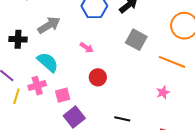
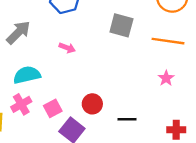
cyan semicircle: (48, 62) -> (27, 75), turned -40
red circle: (98, 77) -> (92, 104), moved

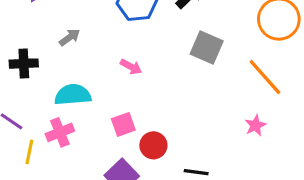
gray arrow: (18, 33) -> (70, 37), size x0.6
orange line: (168, 41) -> (265, 77), turned 32
pink square: (53, 108) -> (123, 124), moved

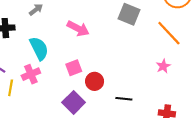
pink arrow: (131, 67) -> (78, 28), size x1.5
cyan semicircle: (73, 95) -> (39, 48), turned 70

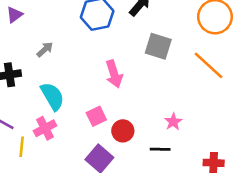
pink arrow: (78, 28) -> (114, 74), moved, turned 50
pink star: (163, 66) -> (173, 122), moved

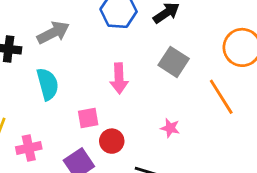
gray arrow: (45, 49) -> (53, 33), size x1.6
pink star: (173, 122) -> (170, 128), moved, turned 30
pink cross: (45, 128) -> (29, 148), moved

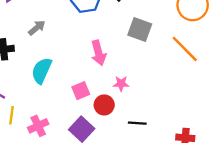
gray arrow: (53, 33) -> (37, 28), size x0.7
cyan semicircle: (48, 84) -> (42, 71), turned -128
pink star: (170, 128) -> (121, 84), moved

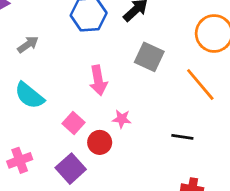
cyan semicircle: (42, 71) -> (29, 96), turned -80
pink square: (81, 91) -> (73, 123), turned -30
black line: (137, 123) -> (182, 137), moved

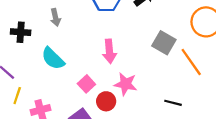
gray arrow: (28, 44) -> (55, 17), turned 108
gray square: (149, 57) -> (164, 43), moved
pink star: (122, 119) -> (126, 84), size x1.5

